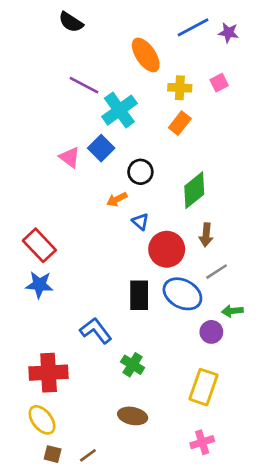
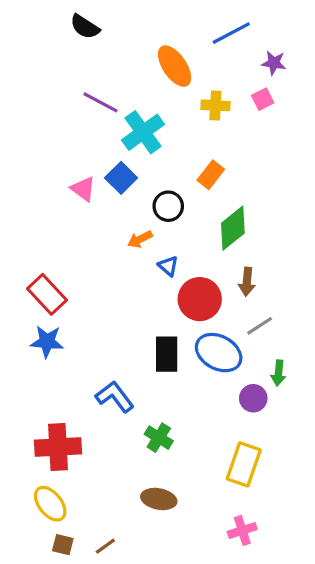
purple star: (228, 33) -> (274, 63), moved
orange rectangle: (180, 123) -> (211, 175), moved
green arrow: (232, 311) -> (278, 373), turned -78

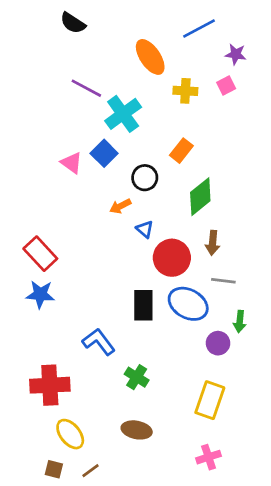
gray line: (260, 326) -> (223, 281), turned 40
yellow ellipse: (50, 504) -> (70, 434), moved

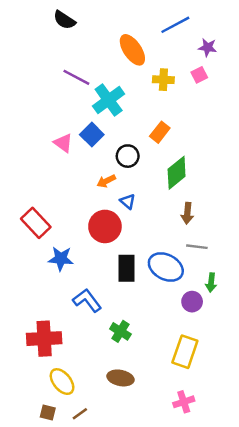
red circle: (172, 258) -> (105, 226), moved
blue star: (40, 294) -> (61, 259), moved

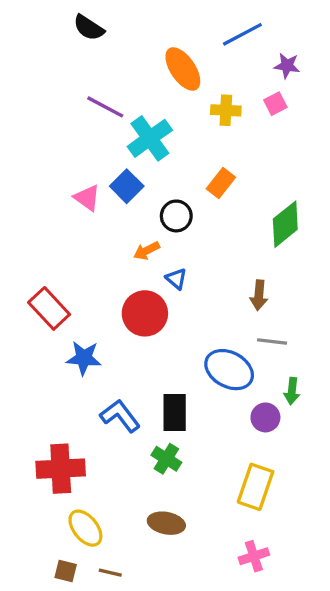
green diamond: (177, 173) -> (285, 224), moved
black rectangle: (126, 268) -> (175, 412), moved
brown line: (80, 414) -> (110, 573), turned 49

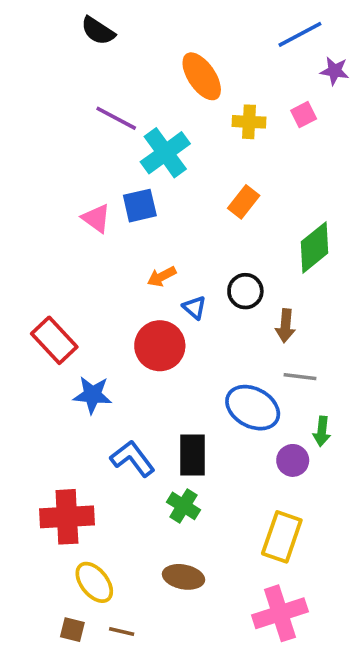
blue line: (242, 34) -> (300, 34), moved
purple star: (287, 66) -> (335, 71), moved
blue square: (127, 186) -> (140, 206), turned 32
black circle: (176, 216) -> (245, 291), moved
pink cross: (254, 556) -> (280, 613), size x1.6

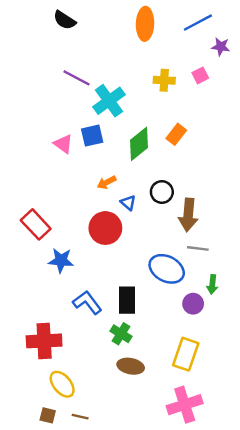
orange ellipse: (202, 76) -> (145, 24), moved, turned 36
orange rectangle: (244, 202) -> (176, 134), moved
green diamond: (315, 247) -> (139, 144), moved
brown arrow: (285, 326) -> (188, 215), size x1.5
brown ellipse: (183, 577) -> (131, 366), moved

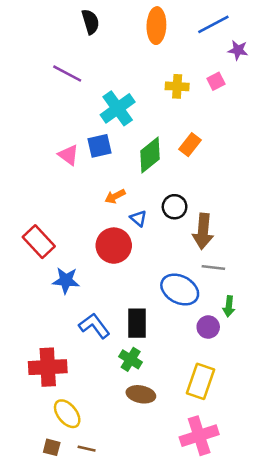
black semicircle: (65, 20) -> (90, 22), moved, turned -140
purple line: (77, 78) -> (67, 73), moved

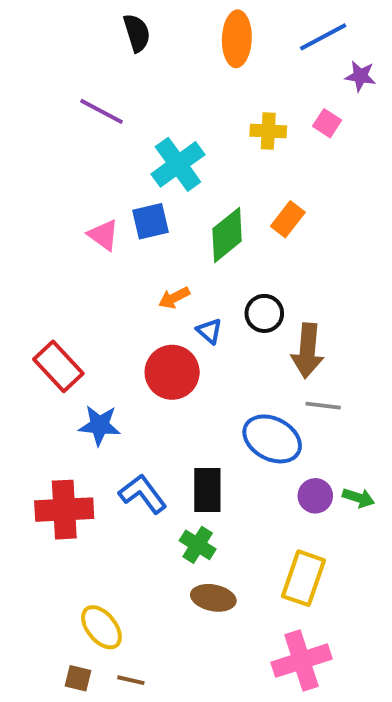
pink square: (216, 81) -> (327, 123), turned -30
green arrow: (229, 306) -> (358, 498), moved, turned -78
red cross: (48, 367) -> (64, 510), moved

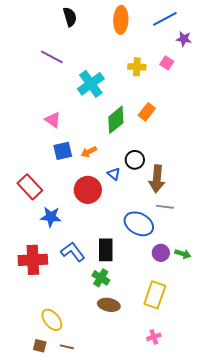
blue square: (151, 221) -> (63, 151), moved
blue triangle: (209, 331) -> (114, 174), moved
pink cross: (302, 661) -> (154, 337), size x0.5

